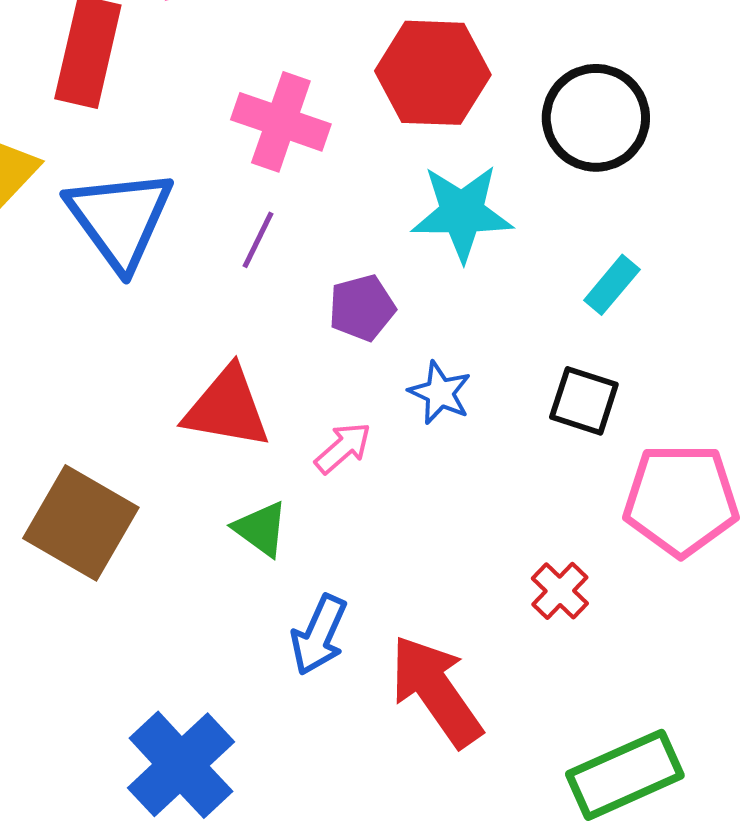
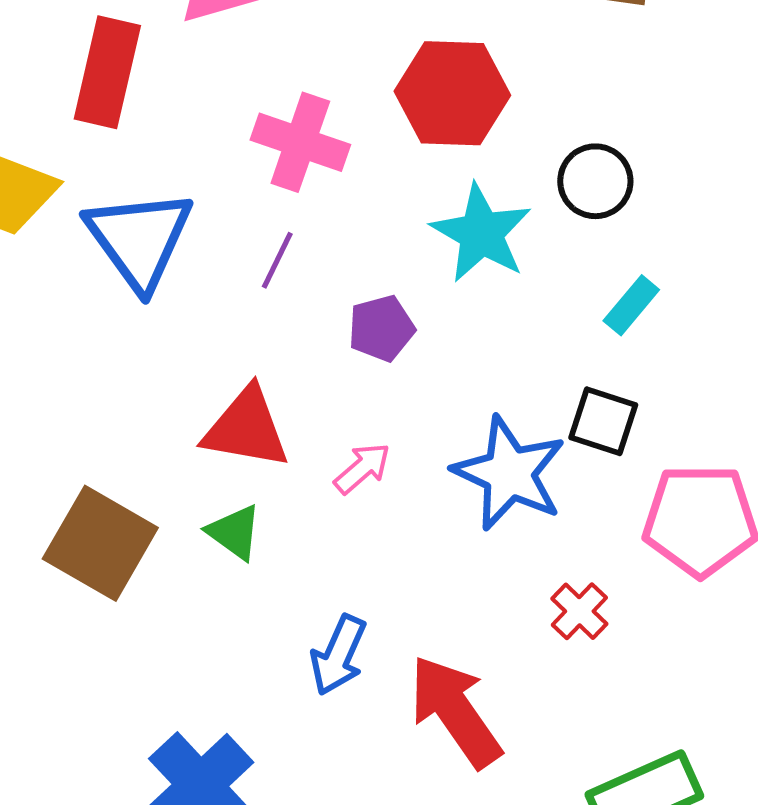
black circle: (596, 118) -> (595, 181), moved, size x0.7
cyan star: (462, 213) -> (481, 233), turned 30
blue star: (440, 393) -> (509, 473), moved, size x1.8
green triangle: (261, 529) -> (234, 532), moved

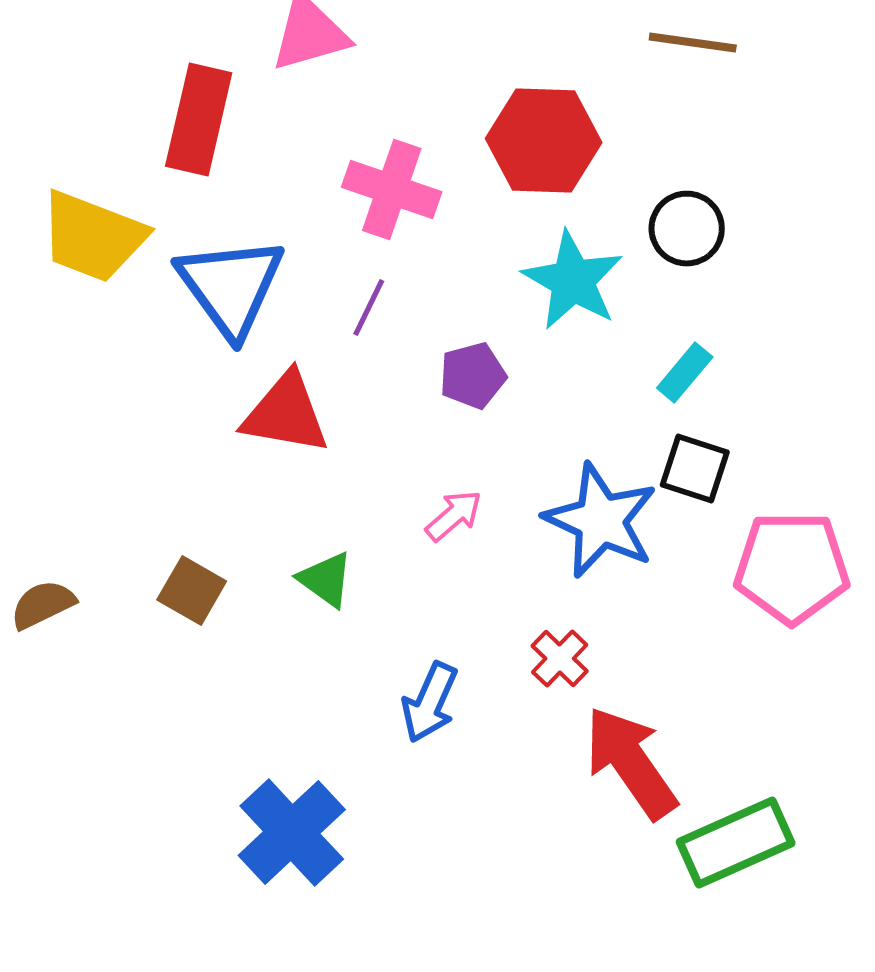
cyan rectangle: (631, 305) -> (685, 372), moved
red triangle: (246, 428) -> (286, 414), moved
brown square: (100, 543) -> (192, 590), size x0.6
red cross: (579, 611) -> (560, 658), moved
red arrow: (455, 711) -> (631, 762), moved

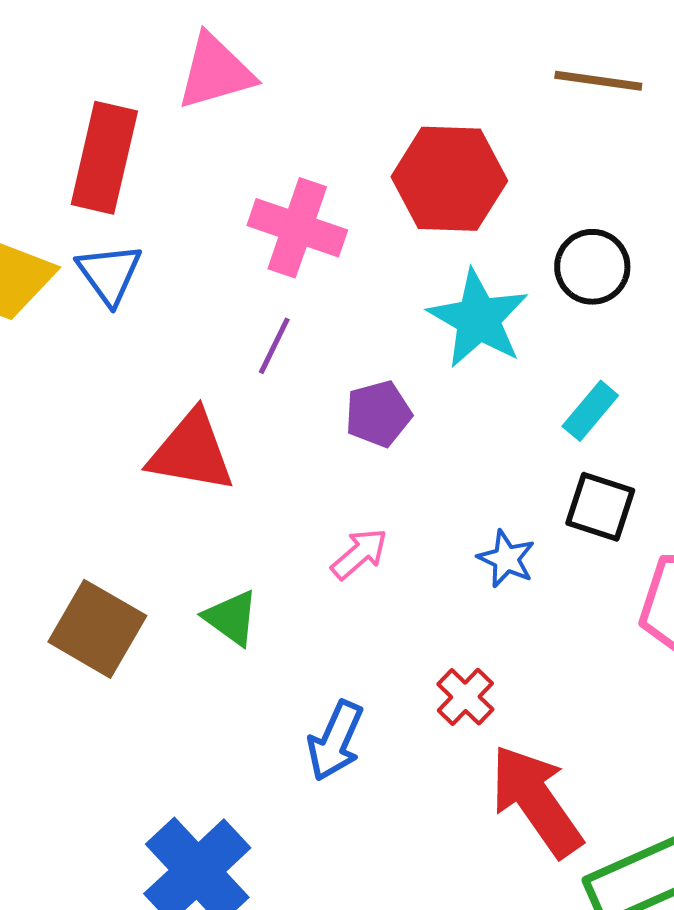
blue triangle: (231, 286) -> (109, 274), moved, size x0.6
blue star: (601, 520) -> (506, 559), size x0.5
brown square: (192, 590) -> (97, 629), size x1.4

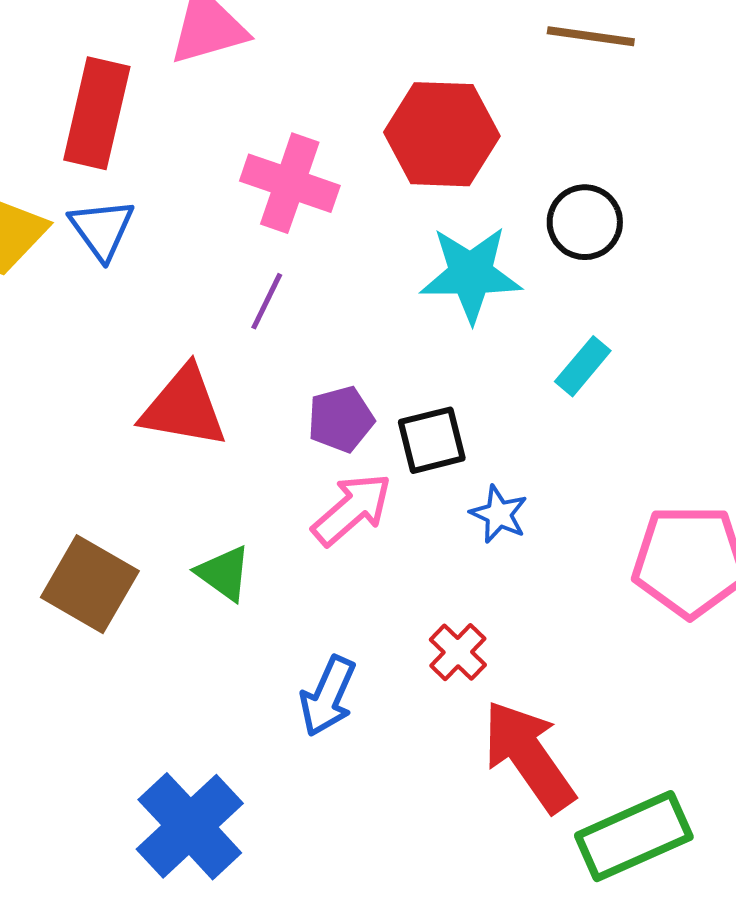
cyan star: (478, 319) -> (471, 274), turned -30
purple pentagon: (378, 414) -> (341, 419), moved
black square: (600, 507) -> (432, 440), moved, turned -32
pink arrow: (359, 554) -> (352, 509), size x1.4

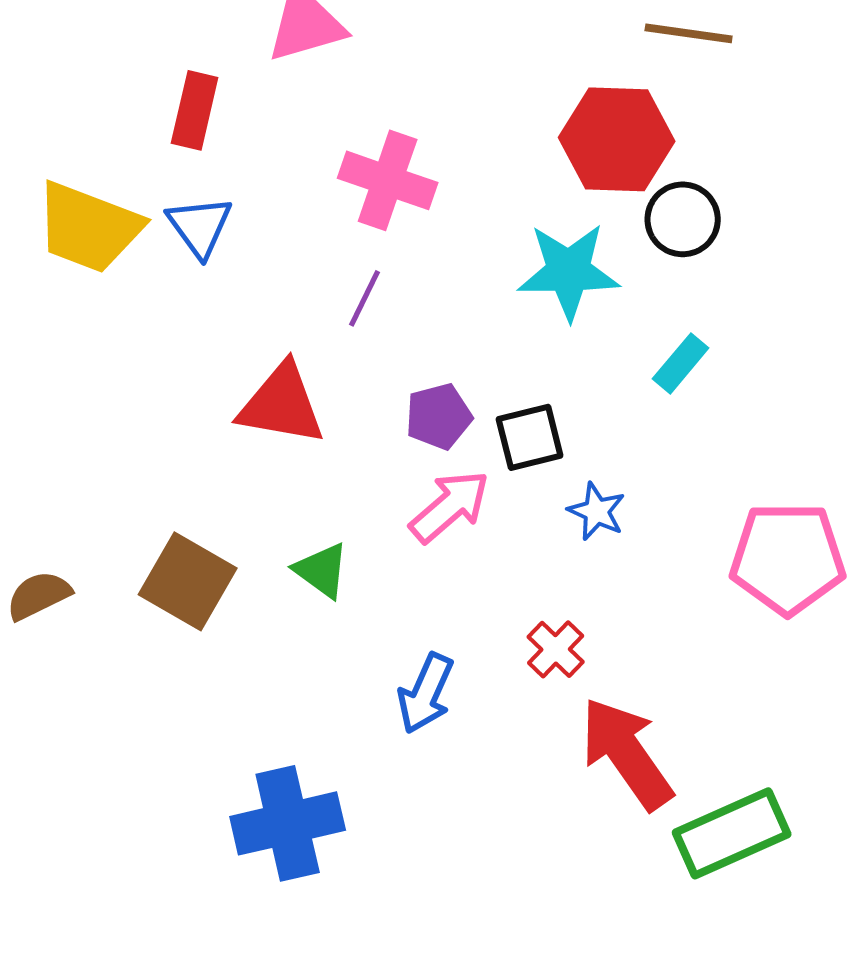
red rectangle: (97, 113) -> (195, 110), size x0.7
red hexagon: (442, 134) -> (617, 139), moved
blue cross: (190, 826) -> (288, 823), turned 30

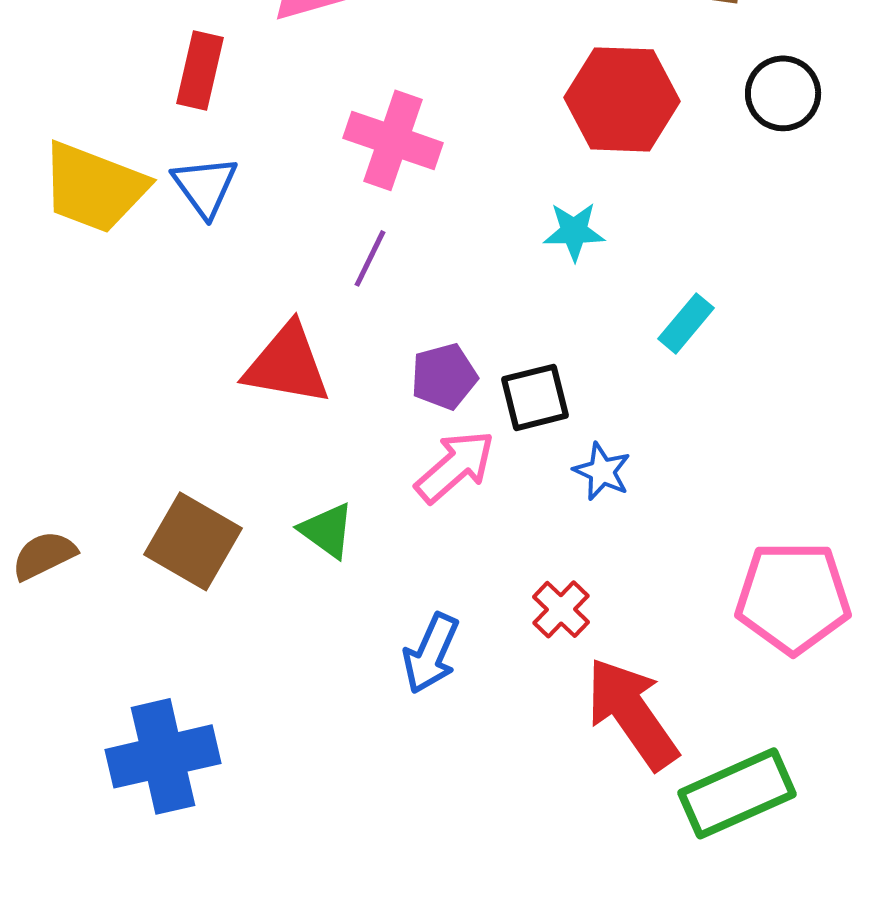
black circle: (683, 219) -> (783, 93), moved
cyan star: (569, 271) -> (574, 231), size x0.6
pink pentagon: (788, 558) -> (793, 597), moved
blue cross: (288, 823) -> (163, 756), moved

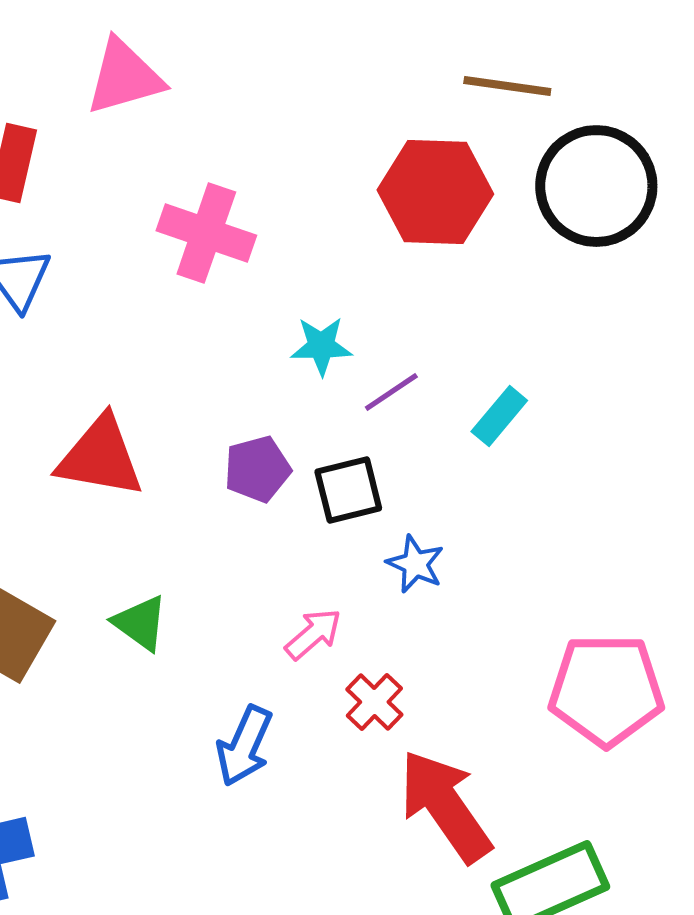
black circle: (783, 93) -> (596, 186), size x1.6
cyan star: (574, 231) -> (321, 346), moved
purple line: (370, 258) -> (391, 392), moved, turned 30
pink arrow: (455, 466) -> (313, 634), moved, size x0.7

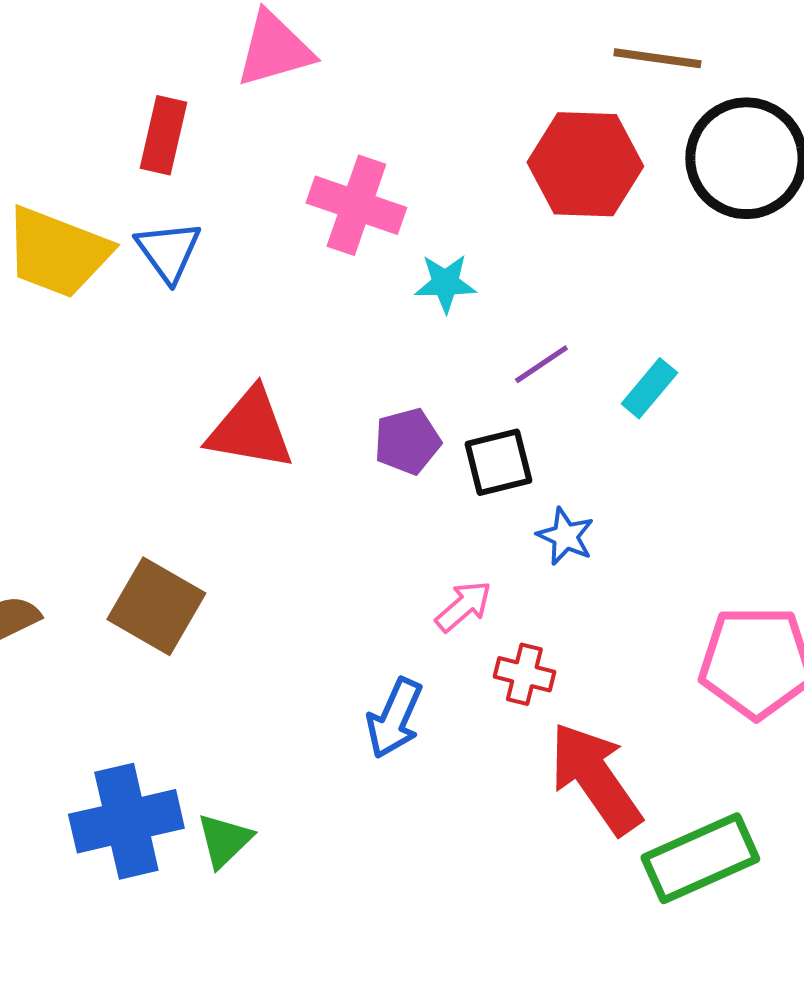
cyan star: (321, 346) -> (445, 283), moved
green triangle: (140, 623) -> (224, 840), moved, turned 40
red cross: (374, 702) -> (524, 674), turned -30

